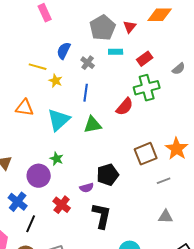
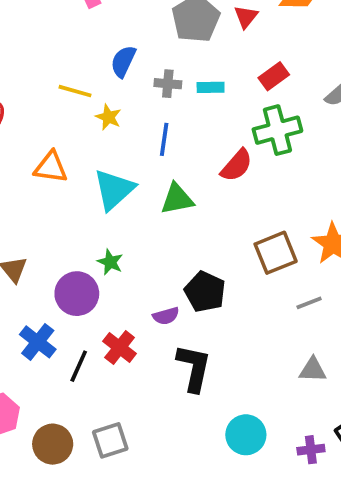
cyan rectangle: (116, 52) -> (211, 87), moved
gray cross: (88, 63) -> (168, 84), turned -32
black pentagon: (108, 175) -> (205, 292), turned -30
black line: (31, 224) -> (79, 366), moved

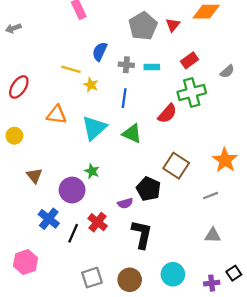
green triangle: (177, 199) -> (132, 133), turned 35
brown square: (276, 253) -> (176, 166), moved, turned -35
brown circle: (53, 444) -> (130, 280), moved

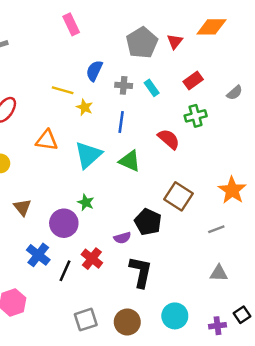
cyan rectangle: (152, 67) -> (152, 88), turned 56
green cross: (192, 92) -> (196, 116), size x0.7
red semicircle: (167, 114) -> (169, 139), turned -90

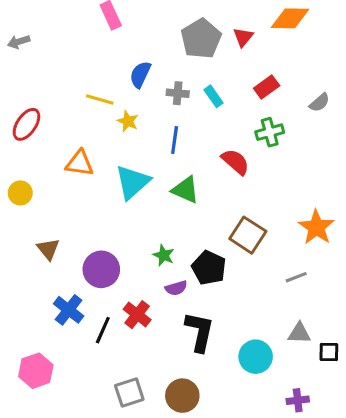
green star: (86, 202) -> (164, 255), moved
black square: (242, 315) -> (329, 352), moved, turned 35
cyan circle: (175, 316) -> (256, 357), moved

